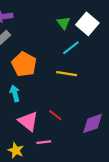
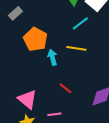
cyan arrow: (15, 93) -> (52, 57), moved
pink triangle: (28, 121) -> (27, 99), moved

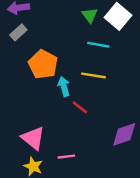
cyan line: (80, 23) -> (98, 45), turned 48
red line: (65, 88) -> (80, 107), moved

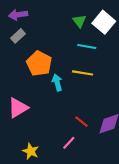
red line: (80, 107) -> (81, 122), moved
pink triangle: (33, 138) -> (18, 108), moved, turned 50
pink line: (66, 157) -> (69, 143), moved, turned -40

